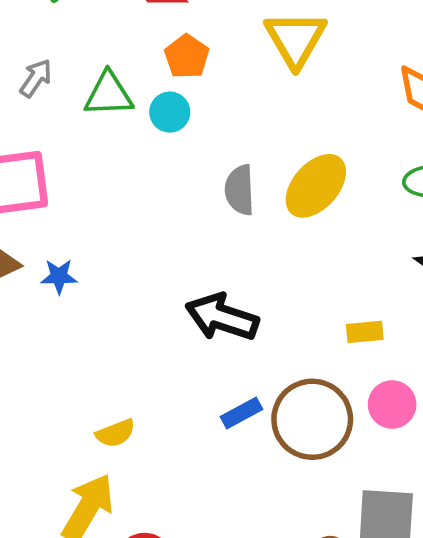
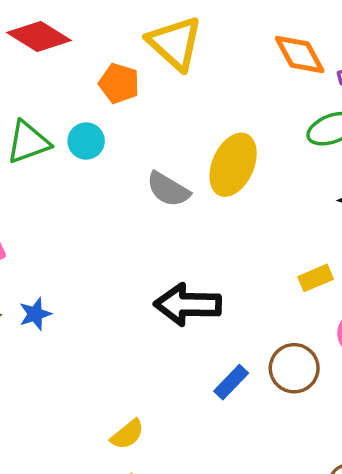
orange pentagon: (187, 56) -> (119, 83), moved
gray semicircle: (240, 190) -> (168, 189), turned -39
brown circle: (312, 419) -> (294, 368), size x0.7

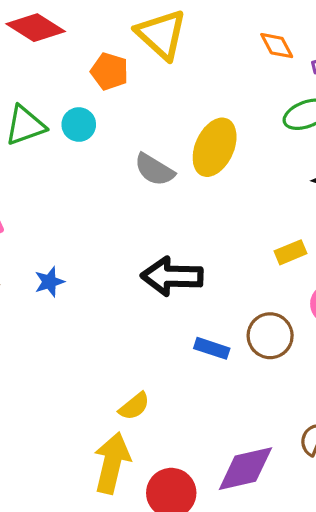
orange diamond: (300, 55) -> (277, 46), size x0.7
blue star: (35, 314) -> (49, 282), moved
blue rectangle: (231, 382) -> (212, 348), turned 64
yellow semicircle: (127, 434) -> (134, 406), moved

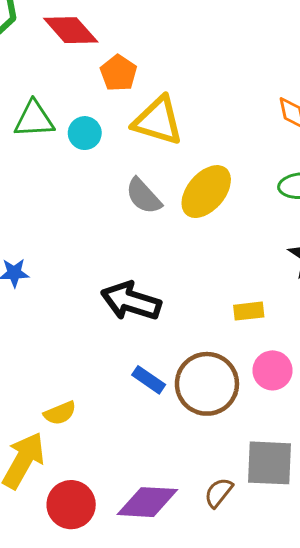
yellow triangle: (161, 34) -> (158, 121), moved, turned -42
orange pentagon: (110, 71) -> (119, 73), moved
brown circle: (270, 336) -> (207, 384), size x1.4

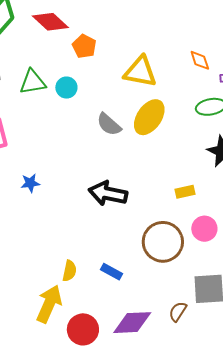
yellow triangle: (158, 121) -> (140, 72), moved
blue rectangle: (149, 380) -> (111, 272), moved
yellow semicircle: (60, 413) -> (69, 271), turned -50

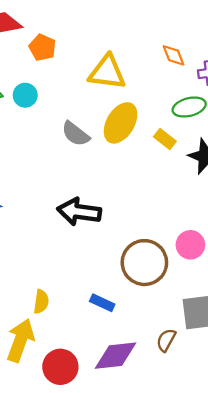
yellow rectangle: (185, 192) -> (165, 139), moved, turned 54
blue rectangle: (111, 272) -> (102, 303), moved

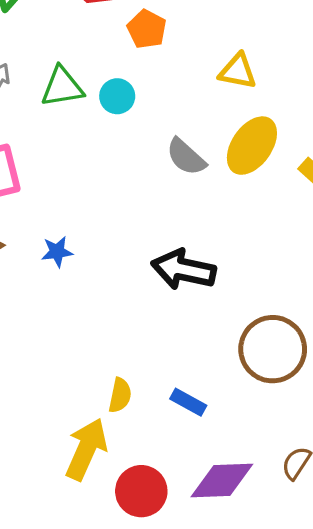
yellow triangle: (107, 72) -> (238, 71), size x0.7
blue rectangle: (102, 303) -> (188, 402), moved

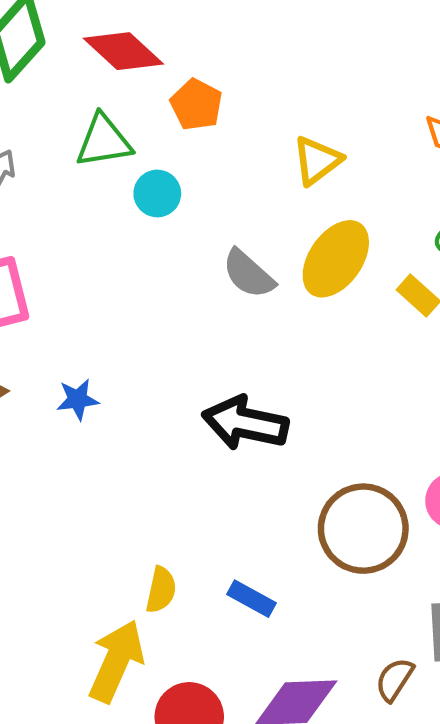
yellow triangle: (238, 71) -> (317, 160), turned -48
green triangle: (62, 87) -> (104, 141), moved

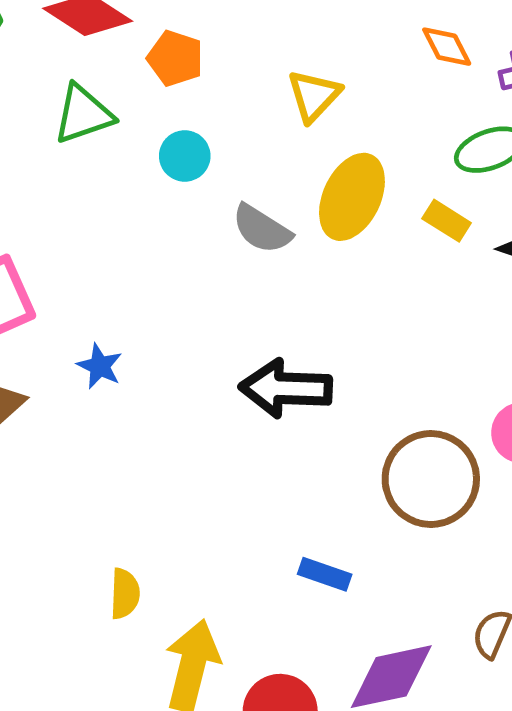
cyan circle: (157, 194) -> (185, 156), moved
blue star: (78, 399) -> (100, 366), moved, turned -30
yellow semicircle: (161, 590) -> (125, 594), moved

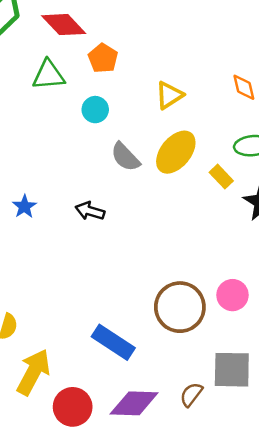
black arrow: (286, 388) -> (90, 211), moved, size x0.6
blue rectangle: (325, 574) -> (113, 342), size x1.6

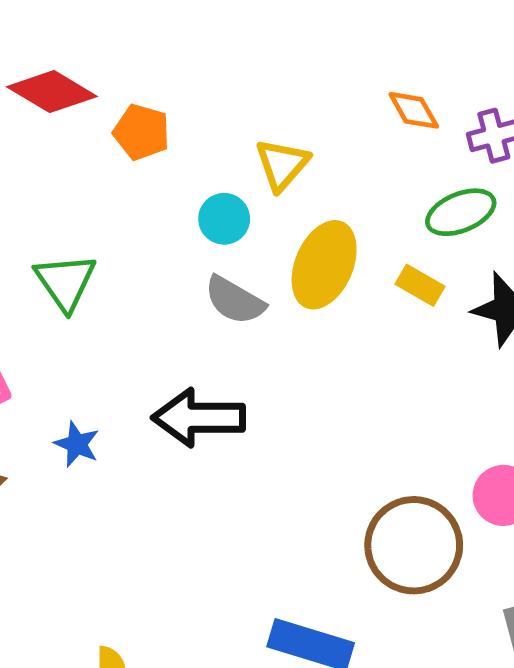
green triangle: (49, 75) -> (65, 282), moved, turned -44
cyan circle: (95, 110) -> (224, 219), moved
black arrow: (90, 211) -> (199, 418), size x1.6

